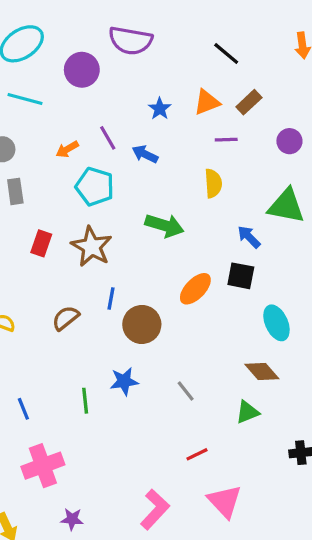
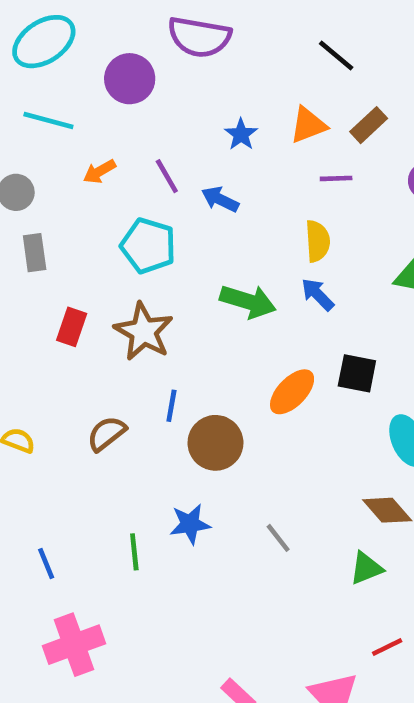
orange arrow: (67, 149) -> (100, 171), moved
blue arrow: (249, 237) -> (318, 294), moved
red line: (197, 454) -> (387, 647), moved

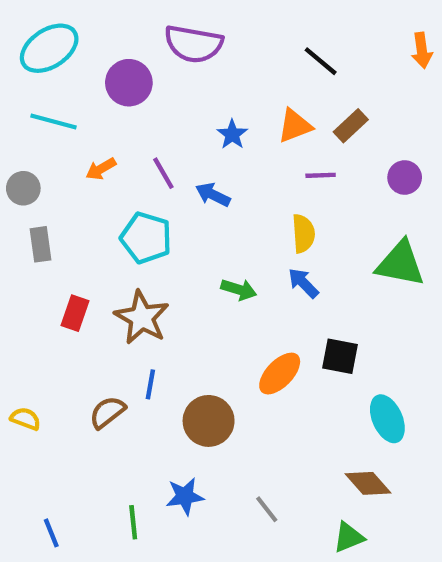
green arrow: (248, 301) -> (239, 290), size x0.7
blue line: (171, 406) -> (150, 384), moved

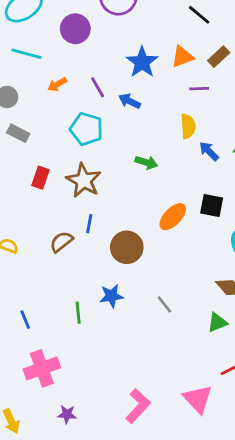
blue star: (232, 134) -> (142, 62), size x1.6
gray rectangle: (41, 244) -> (18, 133), turned -55
blue arrow: (303, 283) -> (209, 151), moved

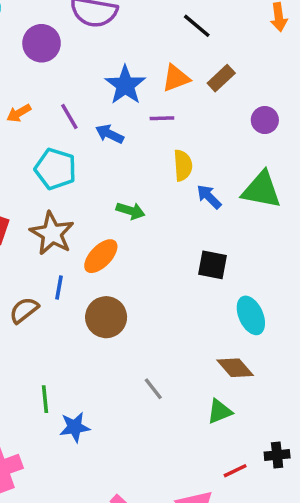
purple line: (199, 89) -> (162, 118), moved
orange ellipse: (173, 217) -> (101, 256), moved
blue star: (111, 296) -> (75, 427), moved

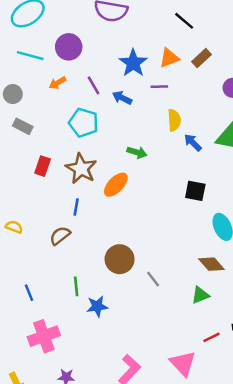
purple circle: (42, 43) -> (69, 47), moved
blue line: (59, 288) -> (76, 207), moved
brown semicircle: (24, 310) -> (60, 236), moved
brown circle: (106, 317) -> (120, 259), moved

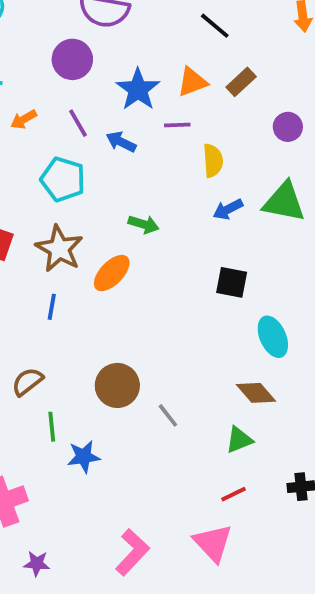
purple circle: (69, 47) -> (72, 59), moved
yellow semicircle: (174, 120) -> (213, 161), moved
blue arrow: (193, 142) -> (228, 209), turned -72
brown semicircle: (60, 236) -> (27, 382), moved
red line: (211, 337) -> (234, 494), moved

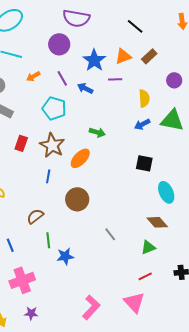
yellow semicircle: (213, 161) -> (144, 98), moved
brown circle: (117, 385) -> (77, 199), moved
purple star: (37, 563) -> (31, 313), moved

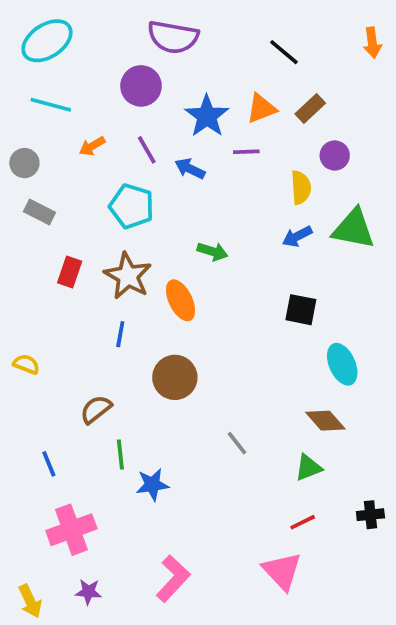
purple circle: (174, 80) -> (335, 156), moved
orange ellipse: (80, 158) -> (181, 300), turned -70
pink L-shape: (91, 307) -> (173, 579), moved

